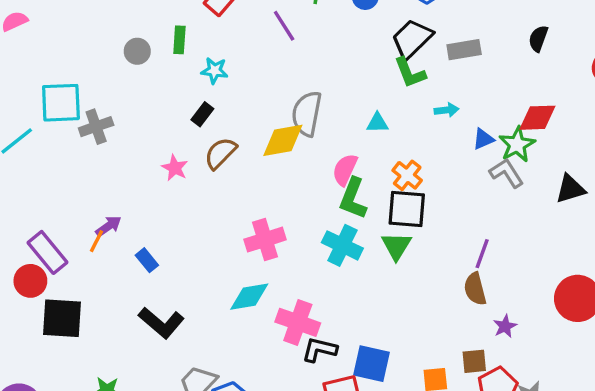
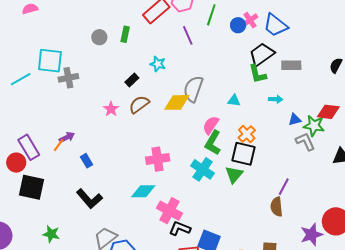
cyan star: (215, 71) -> (158, 64), moved
green star: (517, 144) -> (314, 126), turned 30
purple star: (505, 326) -> (311, 235), moved, size x1.6

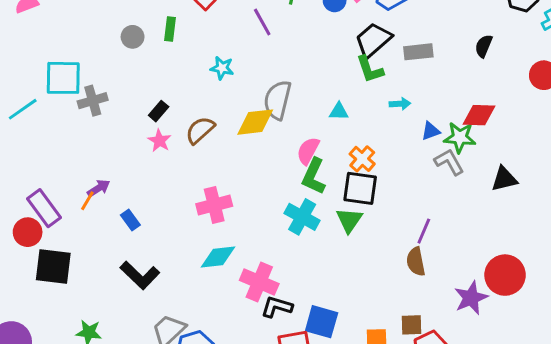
black rectangle: (132, 80) -> (159, 111), moved
pink cross: (158, 159) -> (214, 205), moved

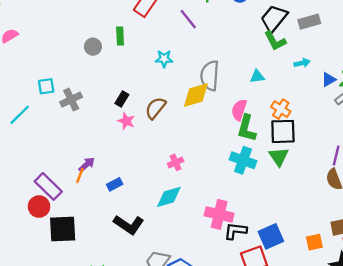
cyan square: (63, 78) -> (46, 86), size x0.6
pink cross: (214, 205) -> (176, 162), size x0.6
blue rectangle: (130, 220) -> (115, 184), turned -72
cyan diamond: (218, 257) -> (169, 197), moved
blue square: (322, 322) -> (271, 236), turned -30

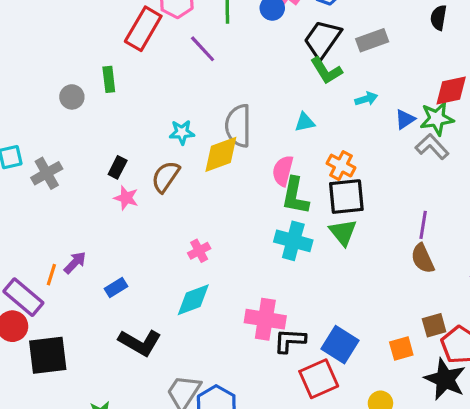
cyan star: (164, 59) -> (182, 132), moved
orange line: (80, 175) -> (51, 275), moved
blue square: (271, 236) -> (340, 345), turned -30

